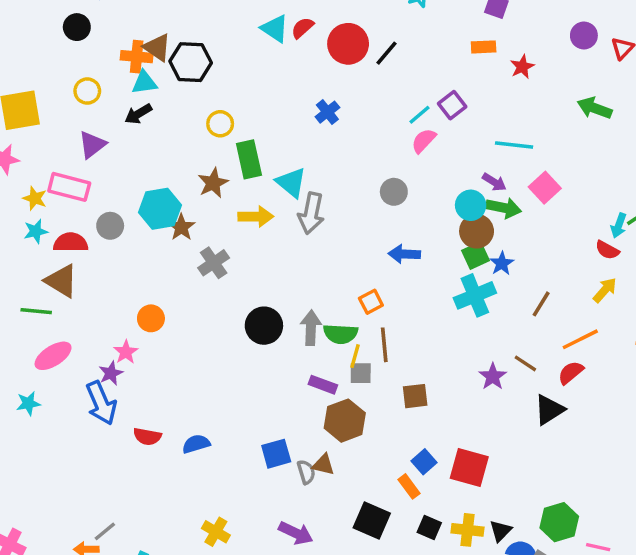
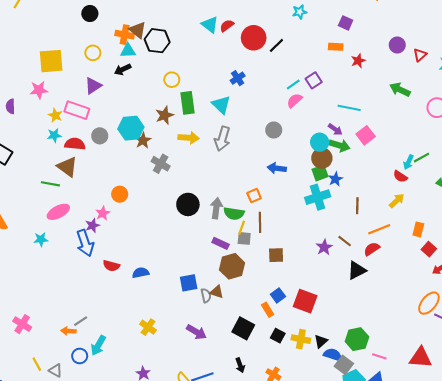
cyan triangle: (291, 183) -> (221, 105), moved
gray cross: (214, 263) -> (161, 164), turned -30
brown line: (541, 304) -> (357, 206), turned -35

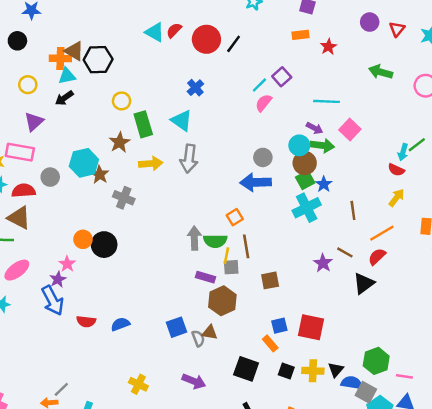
gray circle: (274, 130) -> (263, 157), moved
blue arrow: (277, 168) -> (256, 182), size x1.4
black circle: (188, 204) -> (104, 245), moved
blue square: (278, 295) -> (279, 326), turned 32

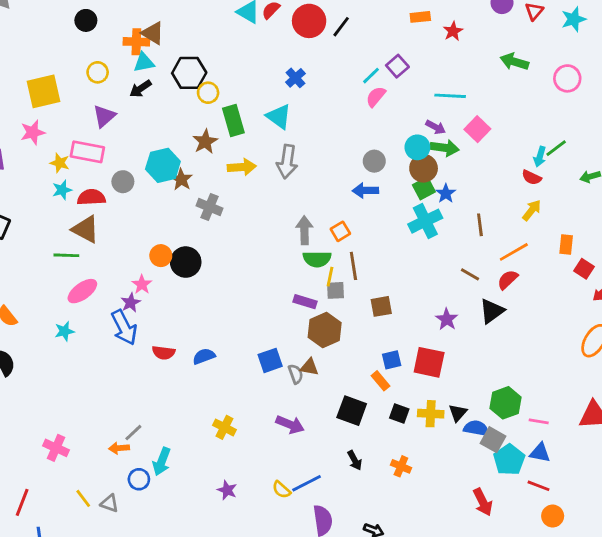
black hexagon: (98, 60) -> (189, 73), moved
blue arrow: (256, 182) -> (365, 191), size x0.7
gray arrow: (194, 238) -> (304, 230), moved
purple star: (323, 263) -> (447, 319), moved

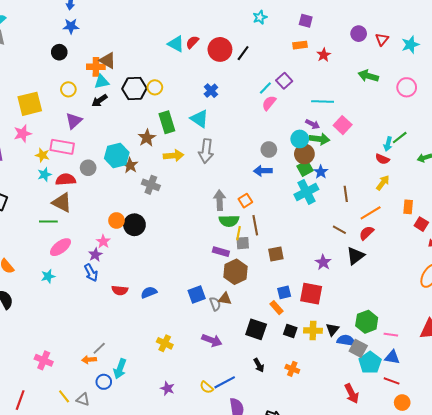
yellow circle: (208, 93) -> (155, 87), moved
blue arrow: (124, 327) -> (91, 273), size x0.7

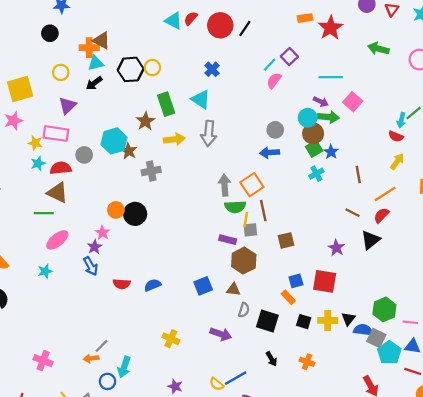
red star: (324, 55) -> (330, 28), size x1.6
gray cross: (151, 185) -> (151, 171), turned -30
cyan cross: (306, 192) -> (316, 174), size x0.6
orange square: (245, 201) -> (252, 185), size x1.5
gray semicircle: (215, 304) -> (244, 310), moved, turned 40

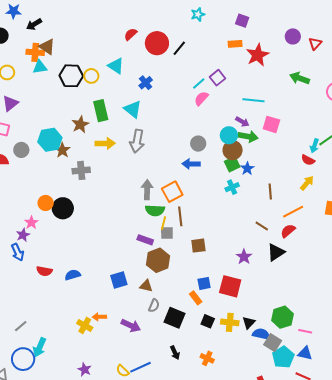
cyan triangle: (173, 21) -> (116, 66), moved
black arrow: (94, 83) -> (34, 24), moved
pink square: (353, 102) -> (271, 124), turned -30
orange arrow: (91, 358) -> (99, 317), moved
blue circle: (107, 381) -> (23, 359), size x1.5

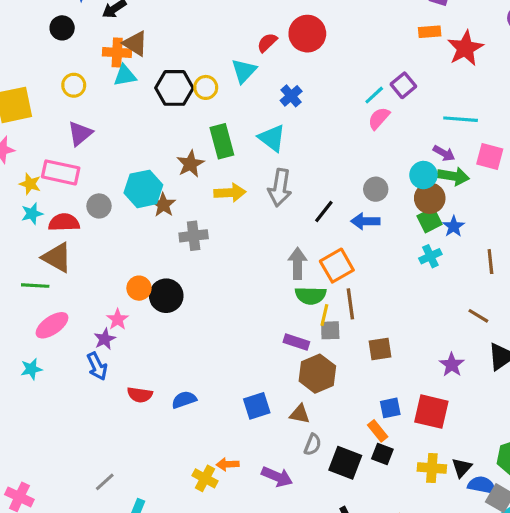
red semicircle: (131, 34) -> (267, 43), moved
black line: (179, 48) -> (324, 211), moved
cyan triangle: (116, 66) -> (244, 71), turned 42
black square: (208, 321) -> (382, 454), moved

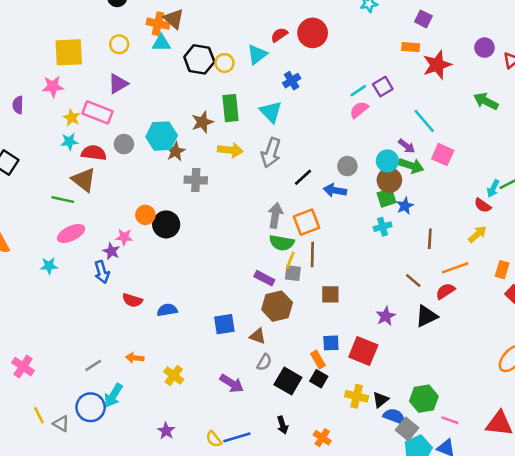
cyan line: (461, 119) -> (424, 121), turned 36
pink star: (118, 319) -> (124, 237), turned 30
purple star: (105, 339) -> (111, 251), turned -30
orange arrow: (228, 464) -> (135, 358), moved

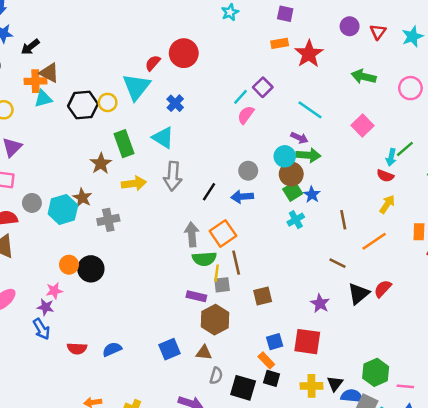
cyan triangle: (257, 55) -> (136, 87), size x1.4
cyan hexagon: (162, 136) -> (63, 209), moved
pink square: (443, 155) -> (362, 126), moved, turned 35
red semicircle: (445, 291) -> (383, 289), moved

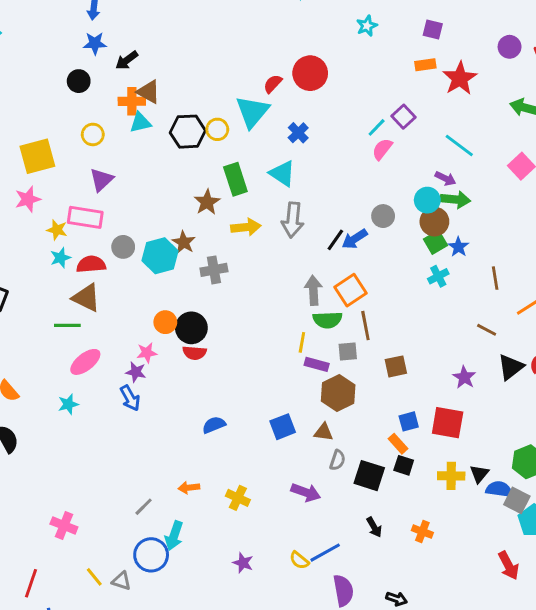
blue arrow: (242, 197) -> (355, 239), moved, turned -30
yellow line: (217, 273) -> (302, 342), moved
red semicircle: (77, 349) -> (194, 353), moved

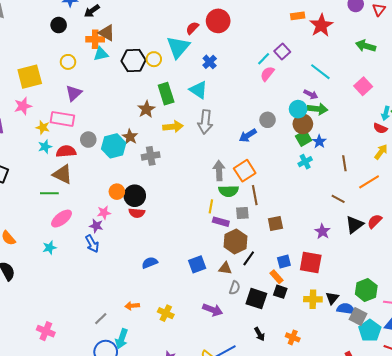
black line: (335, 240) -> (249, 258), moved

